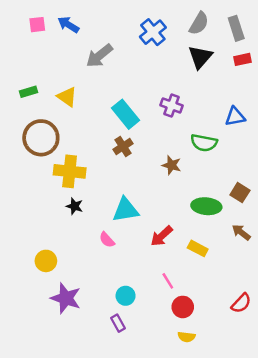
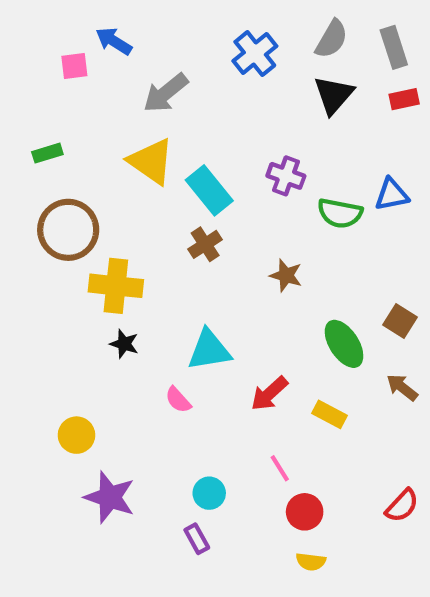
pink square: (37, 25) -> (74, 66), moved
yellow triangle: (67, 97) -> (151, 161), moved, size x1.4
green semicircle: (204, 143) -> (340, 213), moved
green ellipse: (206, 206) -> (344, 344), turned 52

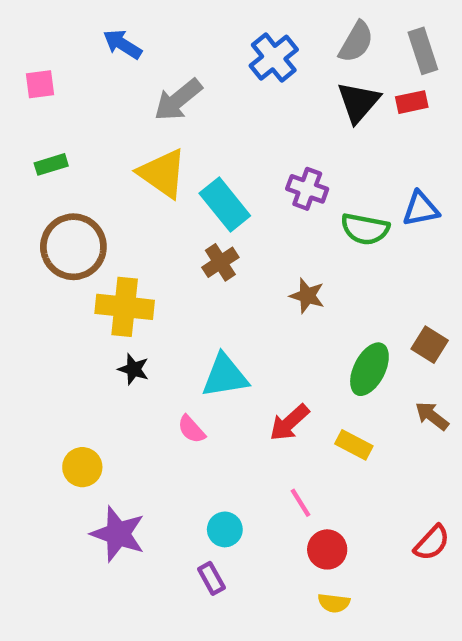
pink square: (74, 66) -> (40, 84), moved
red rectangle: (404, 99) -> (412, 102), moved
green ellipse: (344, 344) -> (369, 369), turned 60

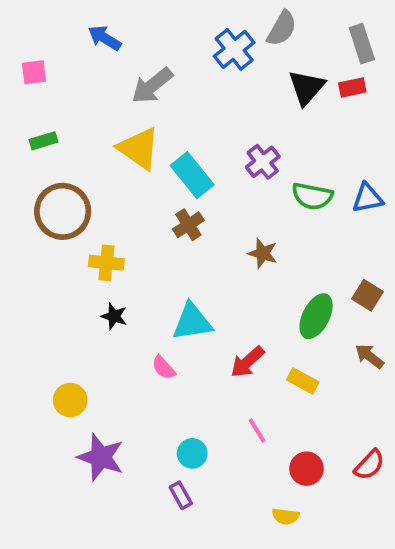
gray semicircle: (356, 42) -> (282, 28), moved
purple cross: (307, 189) -> (263, 162), turned 32
blue triangle: (421, 209) -> (368, 198), moved
yellow cross: (125, 307) -> (106, 263), size x0.7
red circle: (327, 549) -> (307, 469), moved

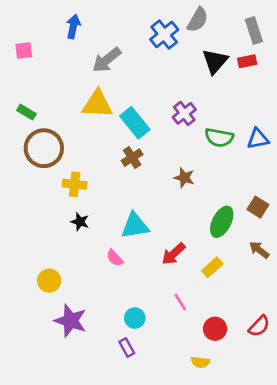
blue arrow: (105, 38) -> (73, 26), turned 70
green rectangle: (44, 141) -> (26, 112), moved, turned 48
yellow triangle: (139, 148) -> (97, 104), turned -32
yellow rectangle: (303, 381) -> (212, 267), turned -70

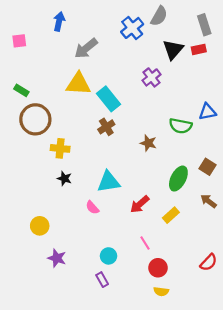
purple cross: (184, 113) -> (152, 77), moved
green semicircle: (219, 137) -> (181, 126), moved
purple star: (71, 321) -> (57, 258), size x0.7
red circle: (215, 329) -> (158, 268), moved

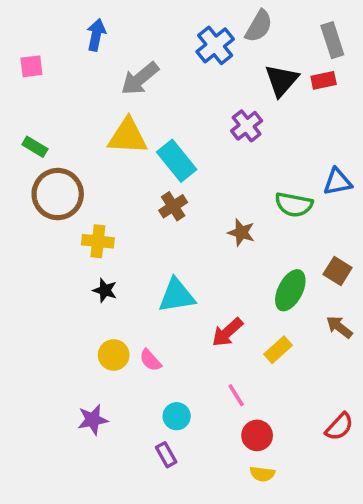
pink semicircle: (92, 208) -> (150, 360), moved
yellow circle: (40, 226) -> (114, 355), moved
purple star: (57, 258) -> (93, 420), turned -30

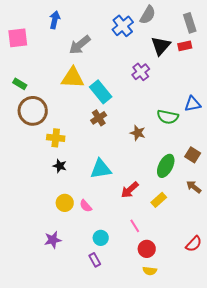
pink square: (31, 66) -> (18, 38), size x1.5

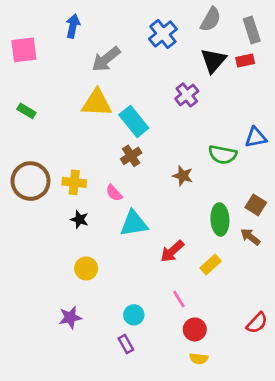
gray semicircle: (148, 15) -> (211, 19), moved
brown circle: (33, 111) -> (30, 181), moved
green ellipse: (166, 166) -> (220, 219), turned -30
brown arrow: (194, 187) -> (250, 237), moved
pink semicircle: (86, 206) -> (114, 193), moved

